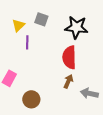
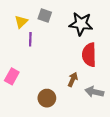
red semicircle: (69, 57) -> (89, 55), moved
brown circle: (31, 99) -> (47, 98), moved

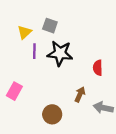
black star: (81, 24) -> (60, 53), moved
red semicircle: (89, 55) -> (98, 68), size x0.6

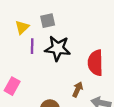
gray square: (50, 26) -> (48, 21), turned -32
red semicircle: (98, 68) -> (95, 63), size x1.6

